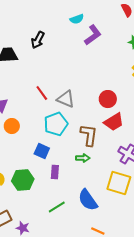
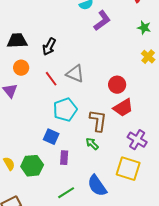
black arrow: (38, 40) -> (49, 47), moved
gray triangle: (66, 99) -> (75, 74), moved
orange circle: (12, 126) -> (21, 68), moved
green arrow: (83, 158) -> (92, 144), turned -136

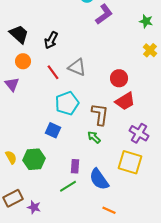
black trapezoid: (17, 41) -> (19, 34), turned 45
purple rectangle: (64, 158) -> (75, 166), moved

